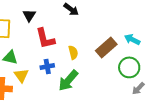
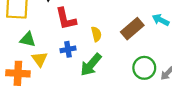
green circle: (129, 67) -> (144, 68), moved

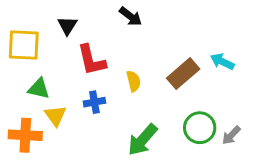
green arrow: (91, 65) -> (143, 140), moved

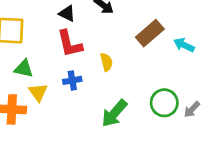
black triangle: (67, 26) -> (67, 13), moved, turned -36
brown rectangle: (183, 74) -> (150, 33), moved

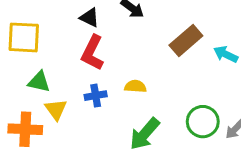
red L-shape: (70, 44) -> (93, 53), turned 40
yellow semicircle: (106, 62) -> (135, 86), moved, turned -72

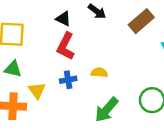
brown rectangle: (186, 41) -> (141, 21), moved
green triangle: (39, 82) -> (13, 69), moved

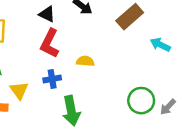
yellow semicircle: (99, 73) -> (85, 61), moved
green arrow: (106, 110) -> (71, 111), moved, turned -52

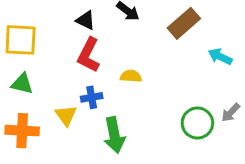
yellow triangle: (19, 90) -> (66, 115), moved
gray arrow: (168, 107) -> (231, 112), moved

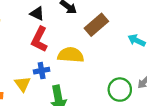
brown rectangle: (184, 23) -> (96, 25), moved
yellow semicircle: (131, 76) -> (71, 55), size x1.6

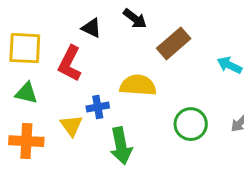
red L-shape: (39, 39) -> (70, 64), moved
green circle: (120, 90) -> (191, 124), moved

